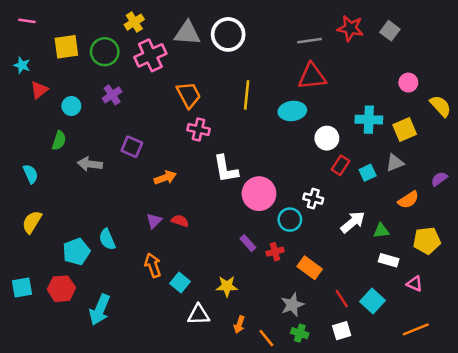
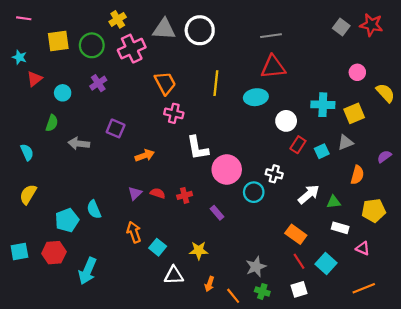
red star: (350, 28) -> (371, 25), moved
orange semicircle: (408, 200) -> (357, 175), turned -42
red cross: (275, 252) -> (185, 195), moved
orange rectangle: (310, 268) -> (296, 234), moved

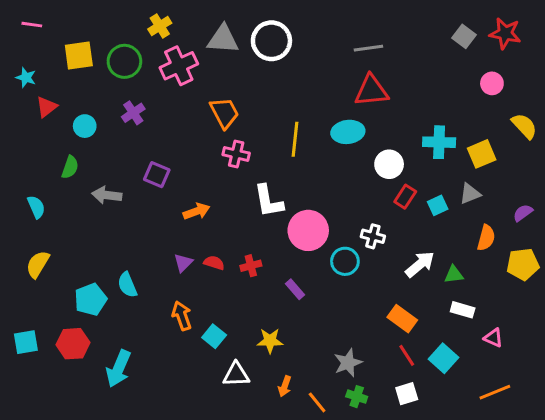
pink circle: (357, 72) -> (492, 83), moved
yellow line: (216, 83) -> (295, 139), moved
yellow pentagon: (374, 211) -> (523, 264), moved

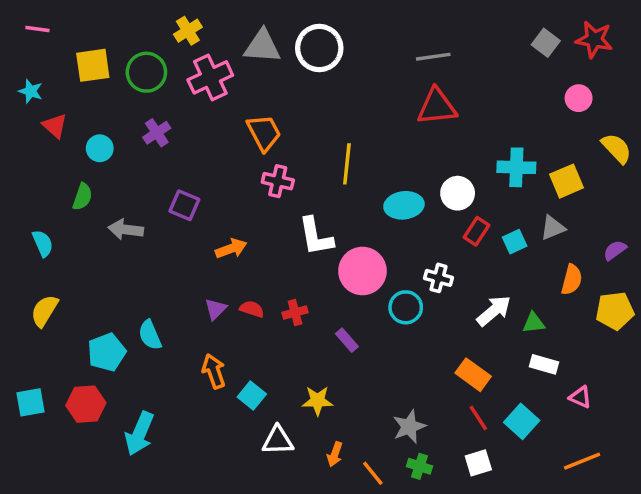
red triangle: (47, 107) -> (55, 126), turned -40
cyan ellipse: (348, 132) -> (404, 205), moved

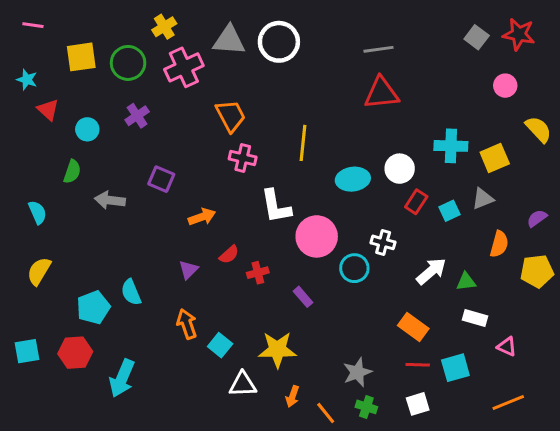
red semicircle: (252, 309) -> (229, 255), moved, turned 120
yellow star: (318, 401) -> (277, 350), size x1.4
red line: (478, 418) -> (418, 365), turned -55
cyan square: (522, 421) -> (455, 368), turned 32

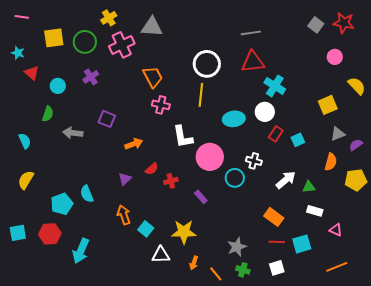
white circle: (279, 42) -> (207, 64), moved
cyan cross: (451, 146) -> (275, 86), moved, turned 30
gray triangle: (483, 199) -> (338, 134), moved

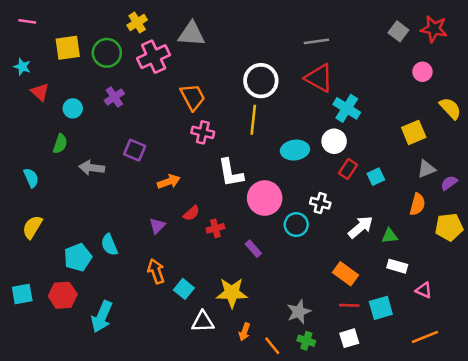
red triangle: (253, 62) -> (319, 78), turned 35

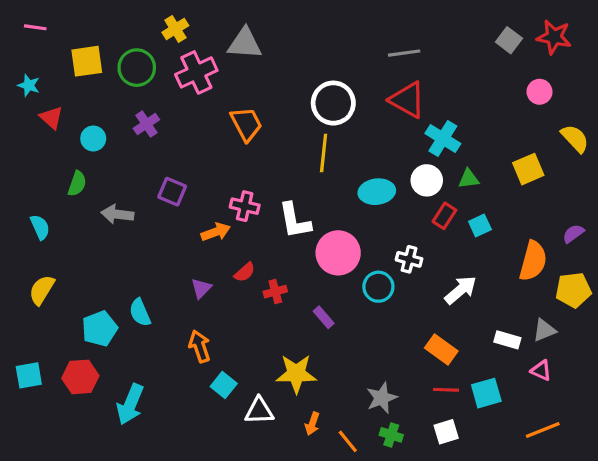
pink cross: (203, 132) -> (245, 206), moved
gray triangle: (426, 169) -> (544, 330), moved
orange semicircle: (417, 204) -> (533, 261), size x1.4
green triangle: (390, 236) -> (469, 179), moved
cyan square: (184, 289) -> (224, 385), moved

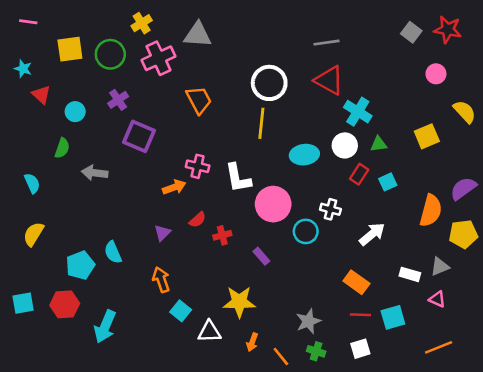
purple square: (172, 192) -> (139, 136), moved, size x1.4
purple semicircle: (573, 234) -> (463, 188), size x1.5

